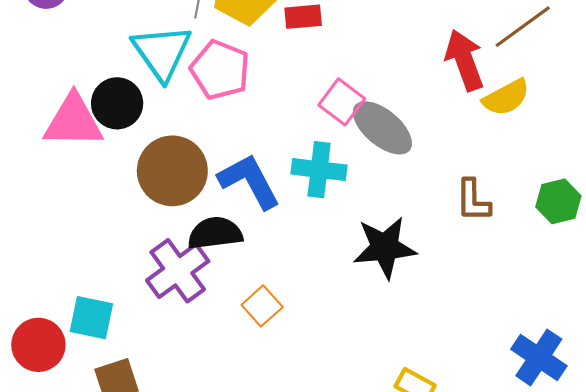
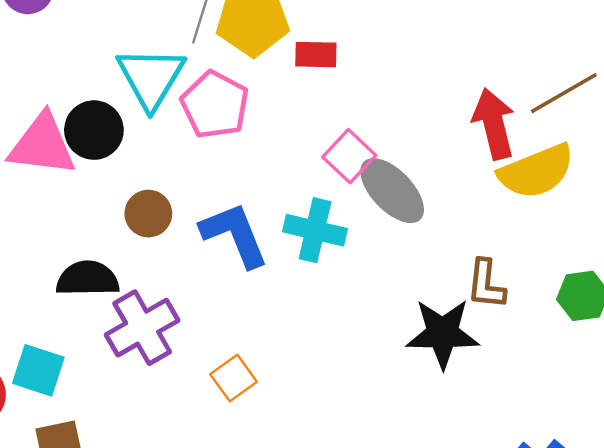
yellow semicircle: (506, 97) -> (536, 171), size x1.4
brown circle: (172, 171) -> (148, 214), size x0.6
black semicircle: (215, 233) -> (88, 279), moved
black star: (385, 247) -> (443, 333), moved

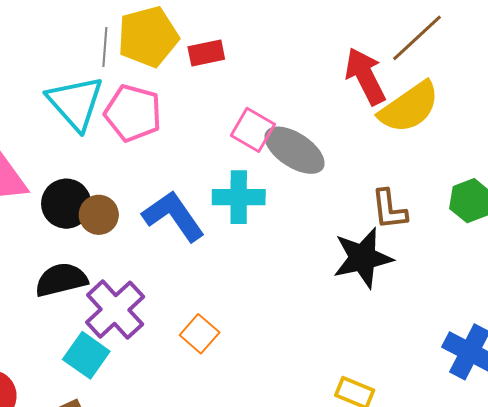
black circle: (94, 130) -> (66, 204), moved
cyan square: (38, 370) -> (86, 355), moved, turned 30

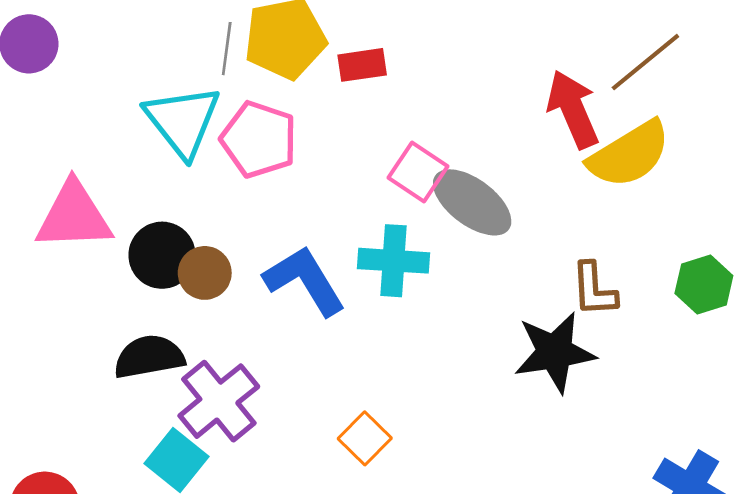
orange square: (200, 334) -> (365, 438), moved

